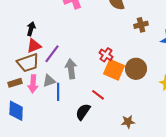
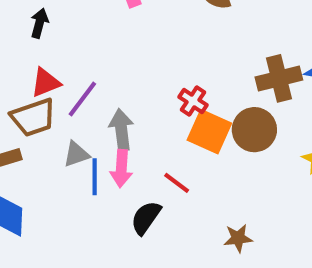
brown cross: (141, 25) -> (279, 78), moved, size x1.5
black arrow: (31, 29) -> (39, 23), moved
pink arrow: (33, 84) -> (121, 169), moved

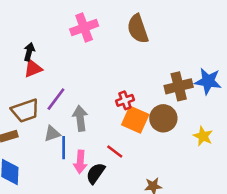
red triangle: (46, 83) -> (33, 68), moved
red cross: (193, 101) -> (125, 100), turned 36
pink arrow: (121, 169) -> (80, 162), moved

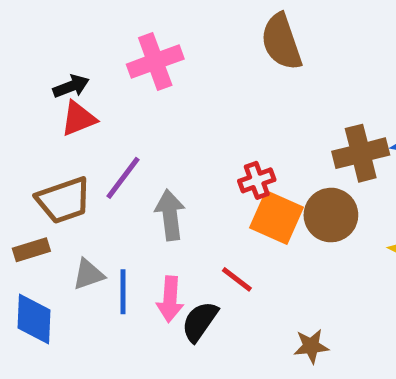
pink cross: (84, 28) -> (155, 62), moved
black arrow: (29, 52) -> (71, 86), turned 54
gray triangle: (52, 134) -> (88, 274), moved
blue line: (64, 148) -> (123, 292), moved

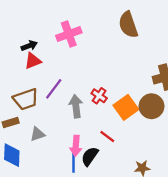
red cross: (257, 180) -> (99, 96), moved, turned -35
orange square: (276, 217) -> (126, 107), turned 30
blue line: (123, 292) -> (73, 162), moved

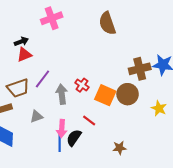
pink cross: (69, 34) -> (52, 18), moved
orange square: (126, 107) -> (105, 95), turned -30
gray triangle: (37, 134) -> (36, 116), moved

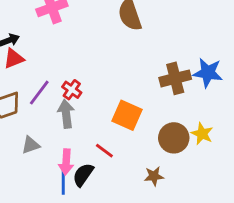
red cross: (82, 85) -> (72, 90), moved
brown circle: (128, 94) -> (174, 138), moved
brown star: (119, 148) -> (154, 176), moved

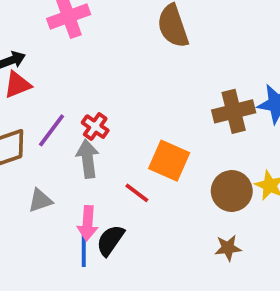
red line: (104, 151) -> (137, 193), moved
brown star: (154, 176) -> (228, 248), moved

